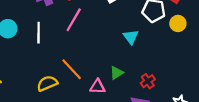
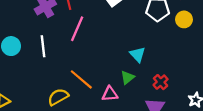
cyan triangle: (131, 37) -> (138, 54), moved

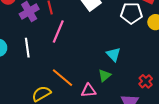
red cross: (161, 82) -> (146, 81), moved

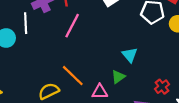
white line: (27, 48) -> (26, 23), moved

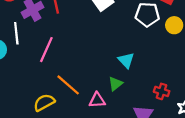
pink line: (72, 26) -> (46, 50), moved
red cross: (162, 87) -> (162, 91), turned -32

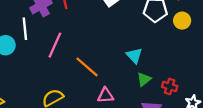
green triangle: (115, 84) -> (144, 79), moved
orange line: (68, 85) -> (87, 67), moved

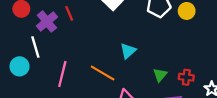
pink line: (55, 45) -> (62, 74), moved
cyan triangle: (134, 56) -> (128, 51), moved, turned 42

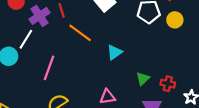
white line: (35, 47) -> (26, 39), turned 42
orange line: (103, 73) -> (80, 33), moved

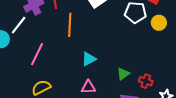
orange line: (80, 33) -> (70, 25), turned 50
cyan triangle: (115, 52) -> (89, 59), moved

